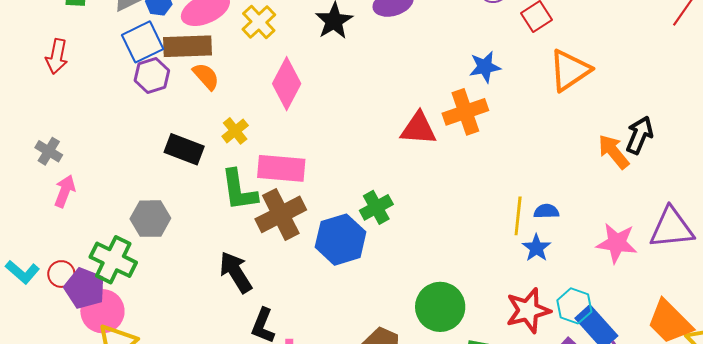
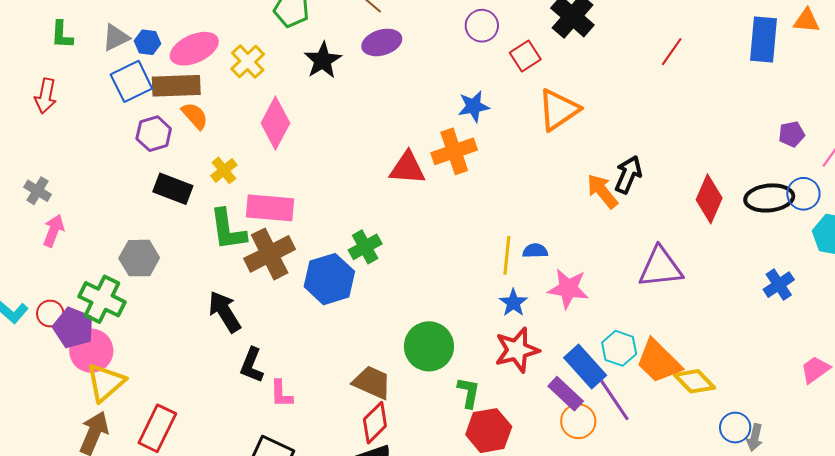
purple hexagon: (152, 75) -> (154, 134), moved
pink star: (617, 243) -> (568, 289), moved
blue star: (536, 248) -> (513, 303), moved
cyan hexagon: (574, 306) -> (619, 348), moved

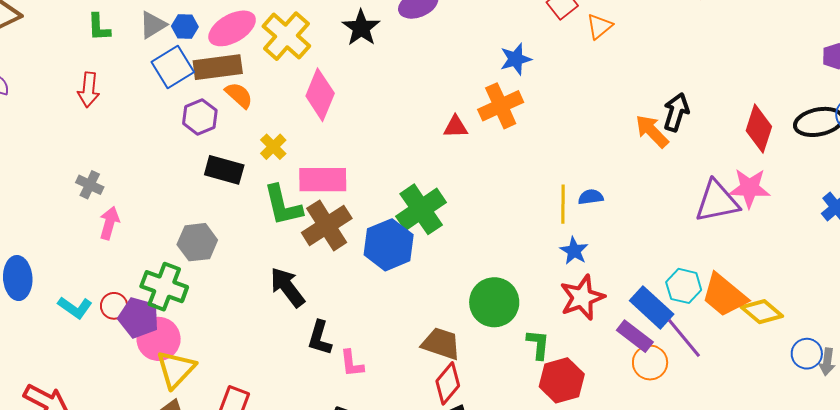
yellow cross: (248, 61) -> (286, 36), size x1.4
orange triangle: (559, 110) -> (599, 26), moved, size x0.6
red triangle: (407, 168) -> (456, 127), size x0.7
green cross: (365, 247) -> (421, 209), size x1.5
pink star: (568, 289) -> (749, 188), moved

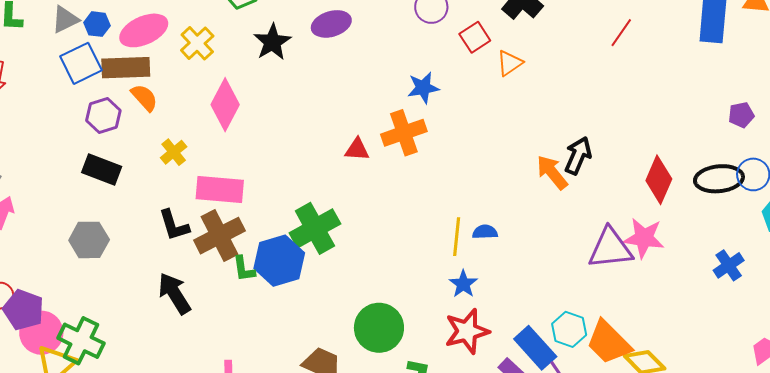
yellow cross: (286, 36) -> (197, 43), size x0.7
black rectangle: (224, 170) -> (102, 170), moved
green L-shape: (283, 205) -> (244, 269), moved, size x0.6
green cross: (164, 287) -> (81, 341), moved
black L-shape: (320, 338) -> (174, 225), moved, turned -39

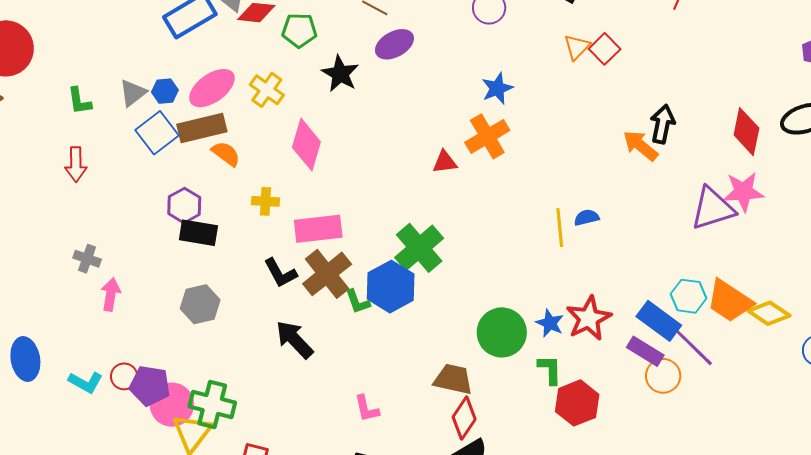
red square: (475, 37) -> (605, 49), moved
purple hexagon: (103, 116) -> (184, 206), moved
yellow cross: (174, 152) -> (265, 201), turned -36
blue star: (463, 284) -> (550, 323), moved

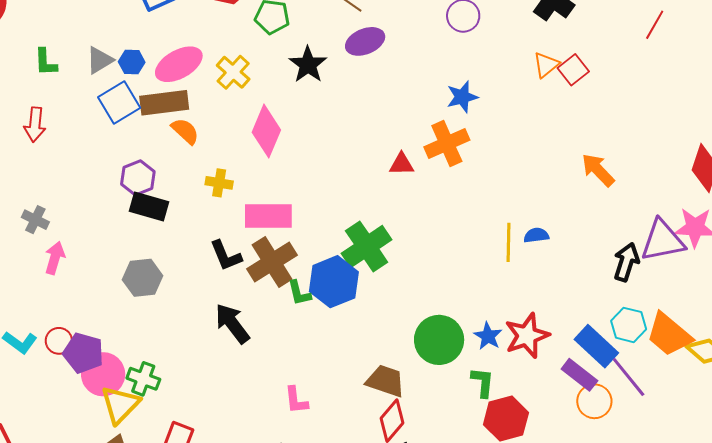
black arrow: (662, 124) -> (626, 262), moved
green cross: (212, 405) -> (143, 379), size x0.7

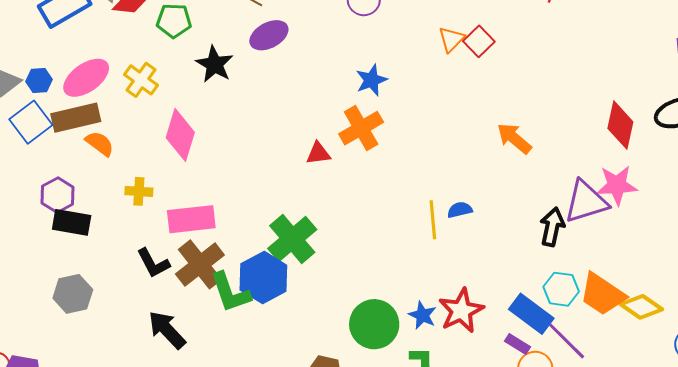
green L-shape: (299, 293) -> (230, 292), size x1.6
purple rectangle: (579, 375) -> (517, 344), size x0.7

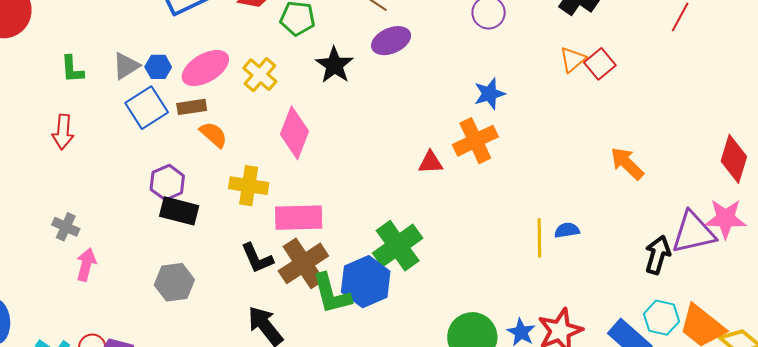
brown rectangle: (76, 118) -> (192, 107), size x0.6
yellow cross: (139, 191) -> (249, 186), size x1.4

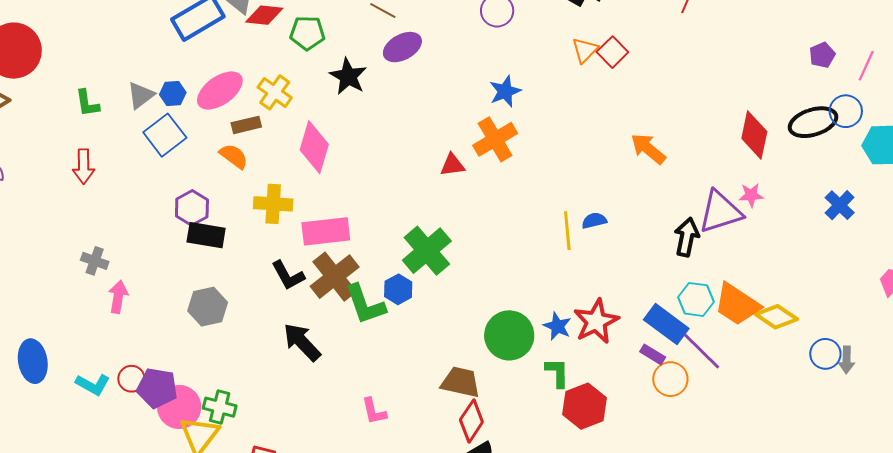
brown rectangle: (192, 107) -> (246, 125), moved
pink star: (726, 219) -> (751, 195), size x0.6
blue hexagon: (366, 282) -> (398, 289), size x0.6

